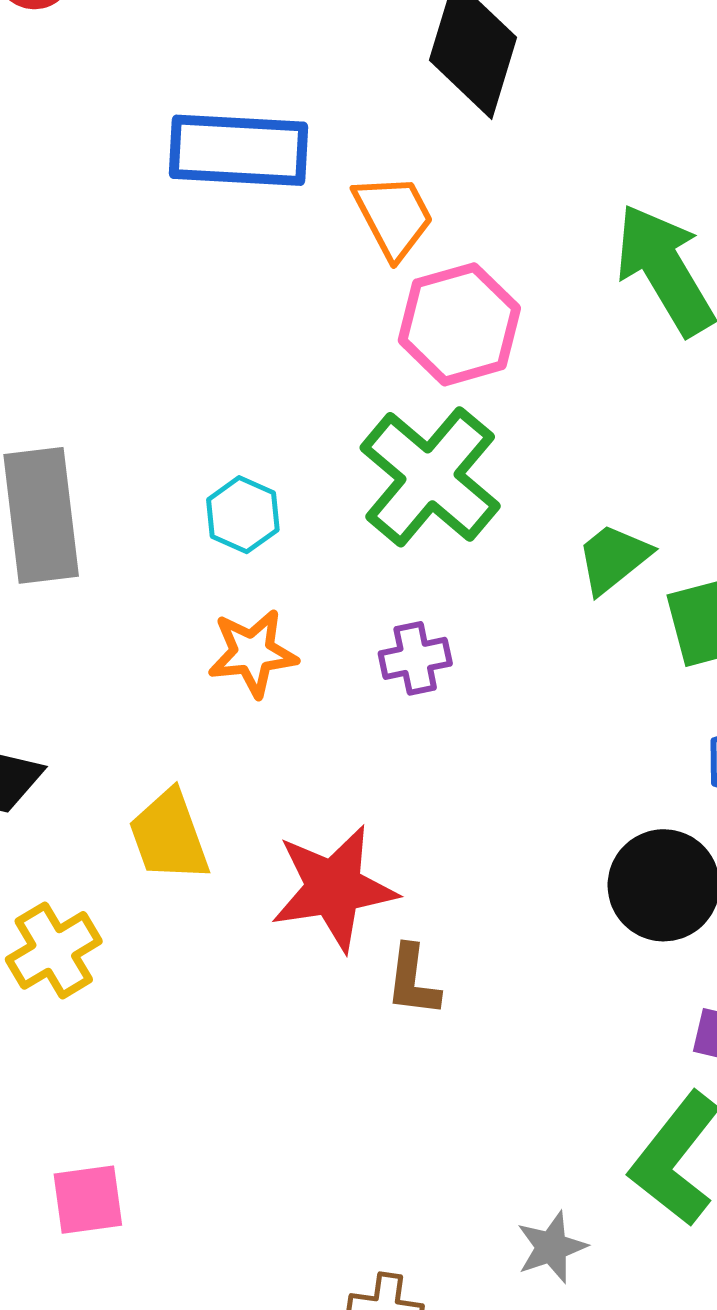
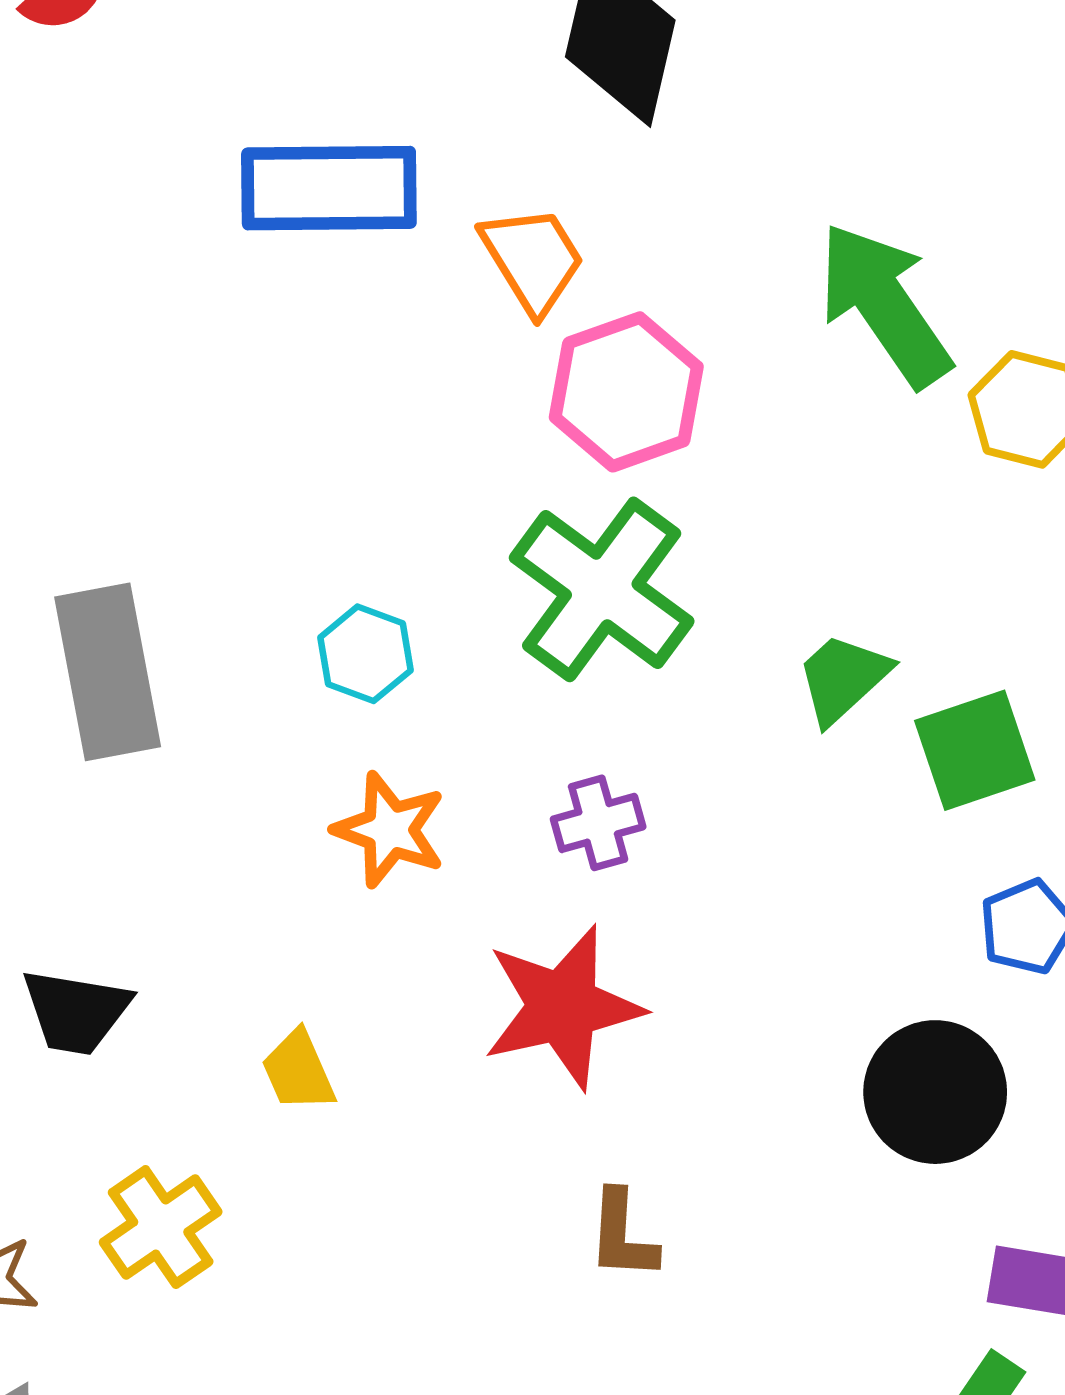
orange star: (253, 653) -> (390, 830), turned 30
yellow trapezoid: (169, 836) -> (298, 1071), size x0.7
red star: (334, 888) -> (563, 1007), moved

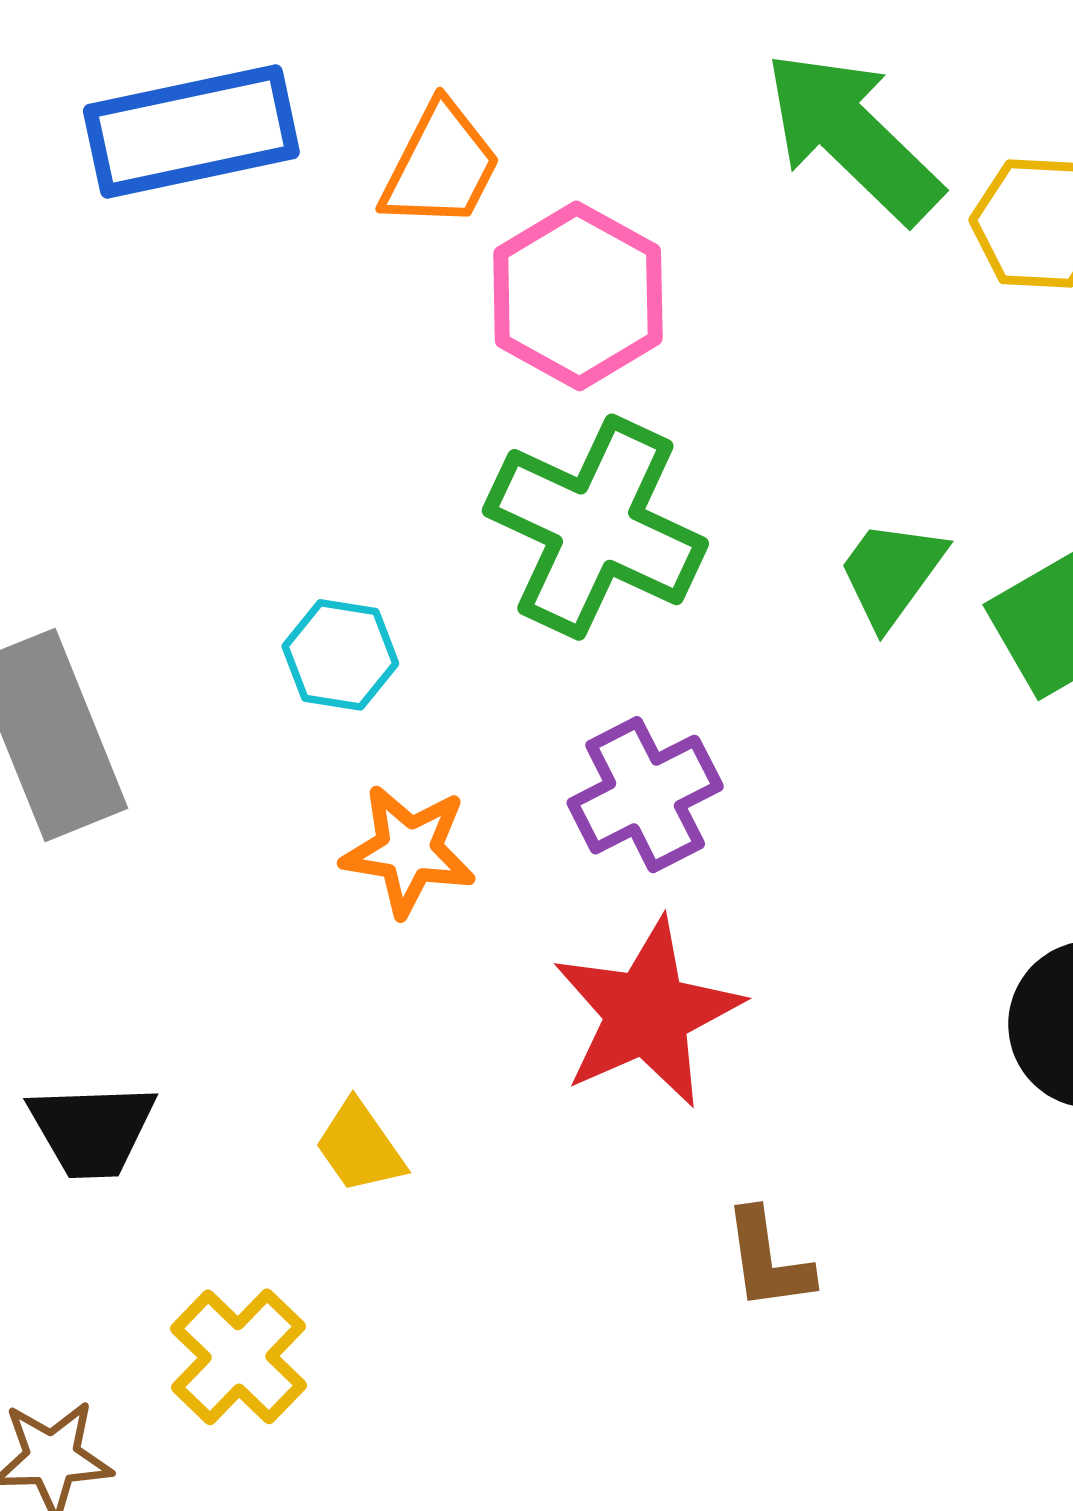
orange trapezoid: (533, 259) -> (441, 166), turned 70
purple cross: (598, 823) -> (645, 795), size x1.4

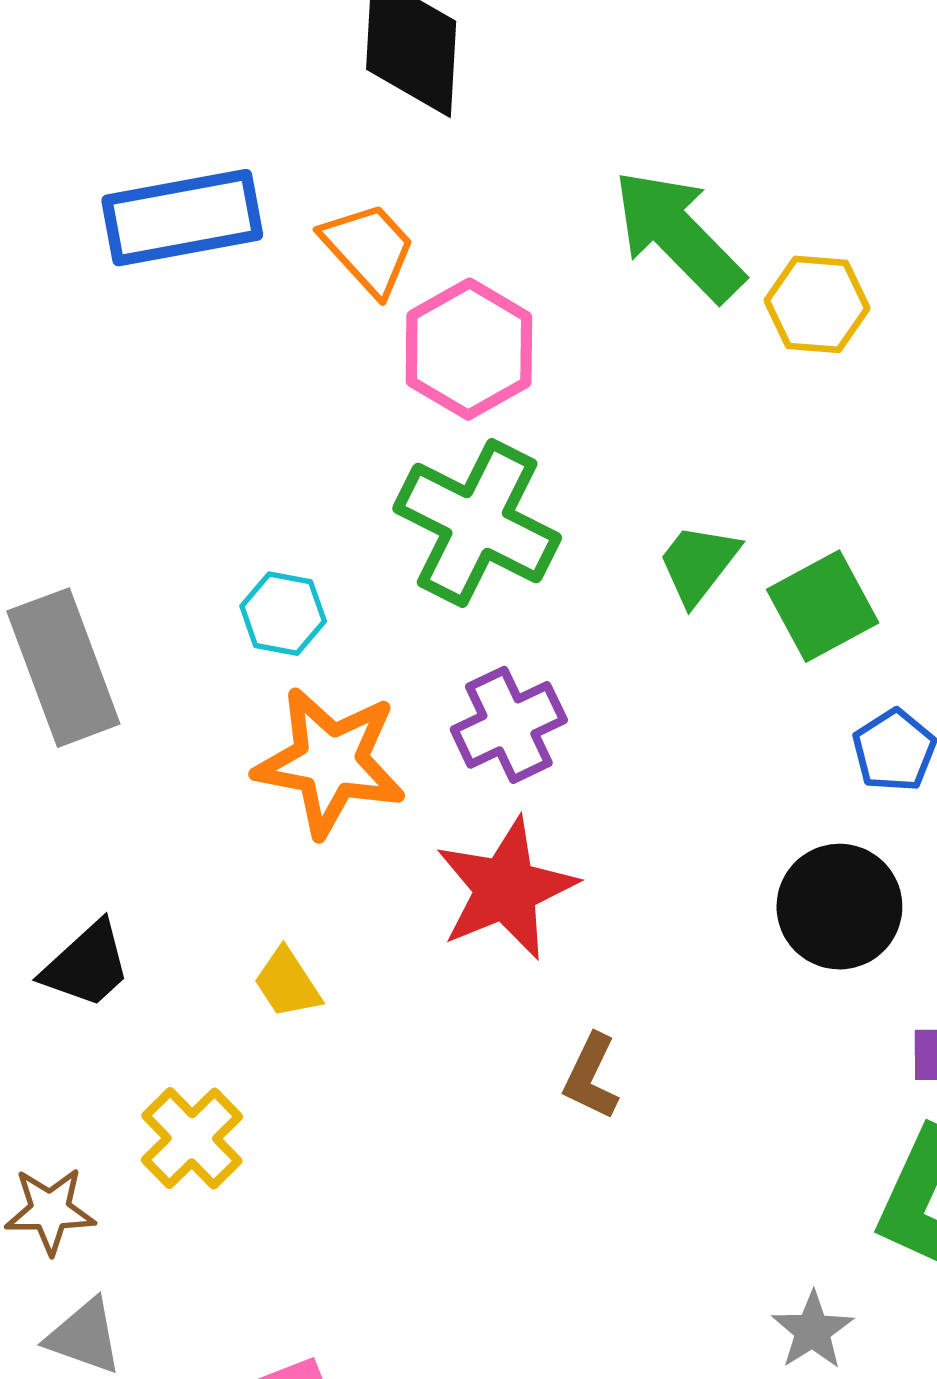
orange trapezoid: (441, 166) -> (369, 249), turned -71
orange star: (409, 850) -> (330, 762), size x1.5
black trapezoid: (92, 1130) -> (87, 965), turned -42
brown L-shape: (768, 1260) -> (591, 1077), turned 32

